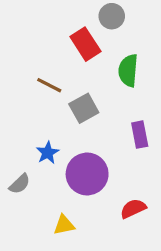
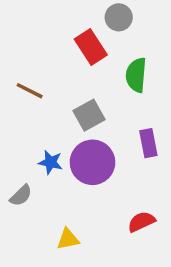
brown line: (49, 85) -> (30, 91), moved
blue star: (48, 153) -> (51, 162), turned -30
purple circle: (87, 174) -> (92, 162), moved

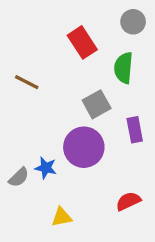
gray circle: (119, 17) -> (133, 22), moved
gray square: (89, 115) -> (97, 104), moved
blue star: (51, 162) -> (46, 168), moved

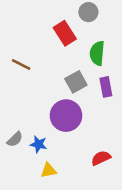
gray circle: (133, 22) -> (88, 12), moved
purple rectangle: (135, 130) -> (106, 87), moved
blue star: (46, 168) -> (39, 144), moved

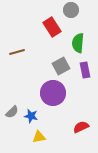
brown line: (21, 64) -> (17, 52), turned -42

